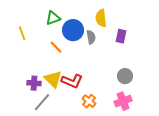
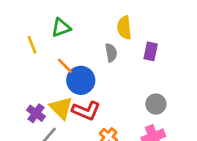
blue circle: (73, 30) -> (81, 80), moved
yellow line: (22, 33) -> (32, 45), moved
purple cross: (34, 83) -> (36, 113), turned 32

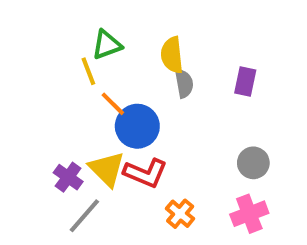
yellow semicircle: (124, 28) -> (172, 55), moved
yellow line: (32, 45) -> (88, 71), moved

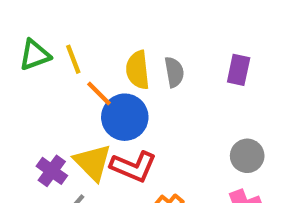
green triangle: (107, 45) -> (35, 55), moved
yellow semicircle: (172, 55) -> (138, 70), moved

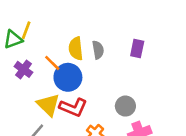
yellow line: (73, 59) -> (26, 30), moved, turned 42
gray circle: (247, 156) -> (125, 106), moved
purple cross: (52, 171) -> (23, 69), moved

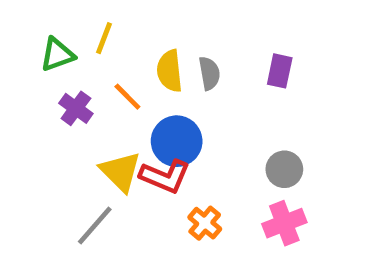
yellow line: (26, 30) -> (104, 38), moved
blue circle: (68, 77) -> (177, 141), moved
gray circle: (125, 106) -> (284, 169), moved

